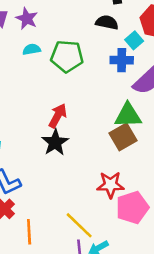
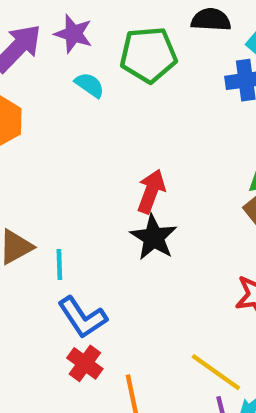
cyan semicircle: (32, 49) -> (90, 85), turned 54
green pentagon: (67, 56) -> (148, 55), moved

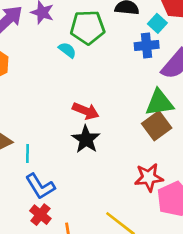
cyan semicircle: (90, 85) -> (67, 50), moved
red arrow: (151, 191) -> (86, 111), turned 90

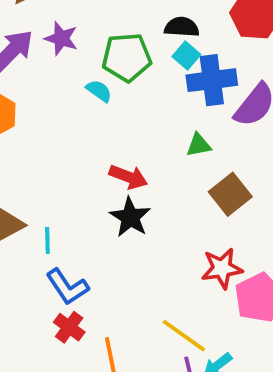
cyan square: (157, 23) -> (186, 56), moved
blue cross: (147, 46) -> (212, 80), size x1.4
green triangle: (159, 103) -> (199, 145), moved, size x0.6

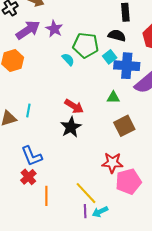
cyan square: (186, 56) -> (110, 57), moved
cyan line: (47, 240) -> (28, 110), moved

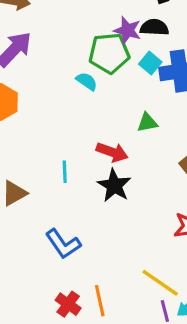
purple star: (54, 29) -> (127, 30), moved
green triangle: (113, 97) -> (147, 123), moved
cyan line: (28, 110) -> (65, 172), moved
red cross: (28, 177) -> (68, 304), moved

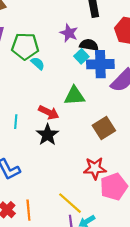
black semicircle: (154, 27) -> (89, 45), moved
green pentagon: (109, 53) -> (25, 46), moved
green triangle: (147, 123) -> (74, 96), size x1.5

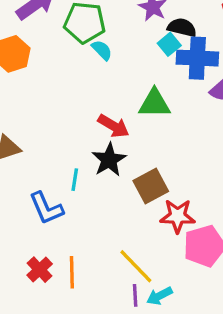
cyan line: (16, 122) -> (75, 180), moved
brown square: (104, 128) -> (151, 186), moved

